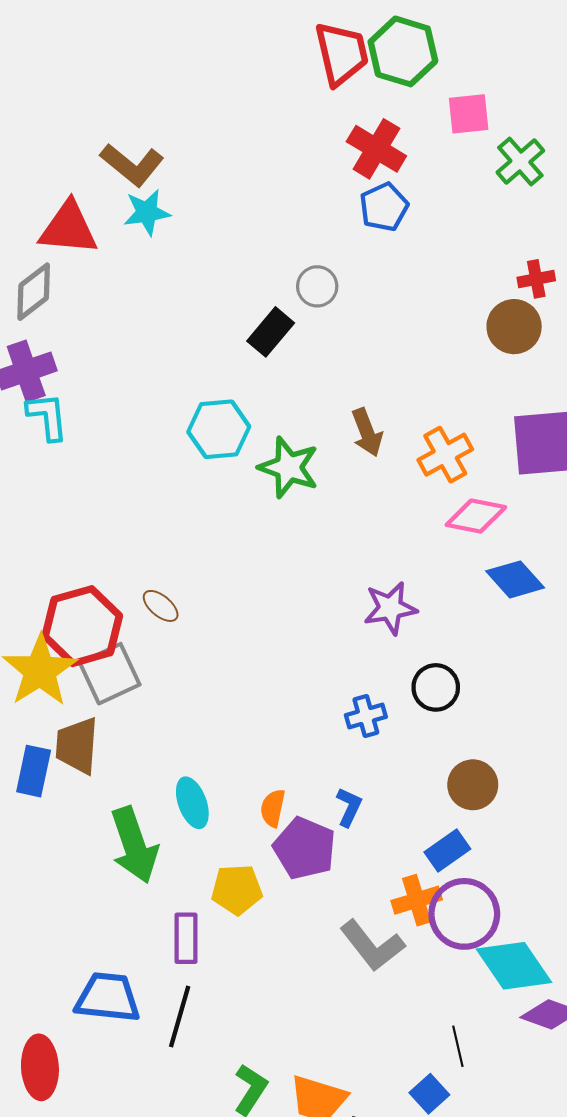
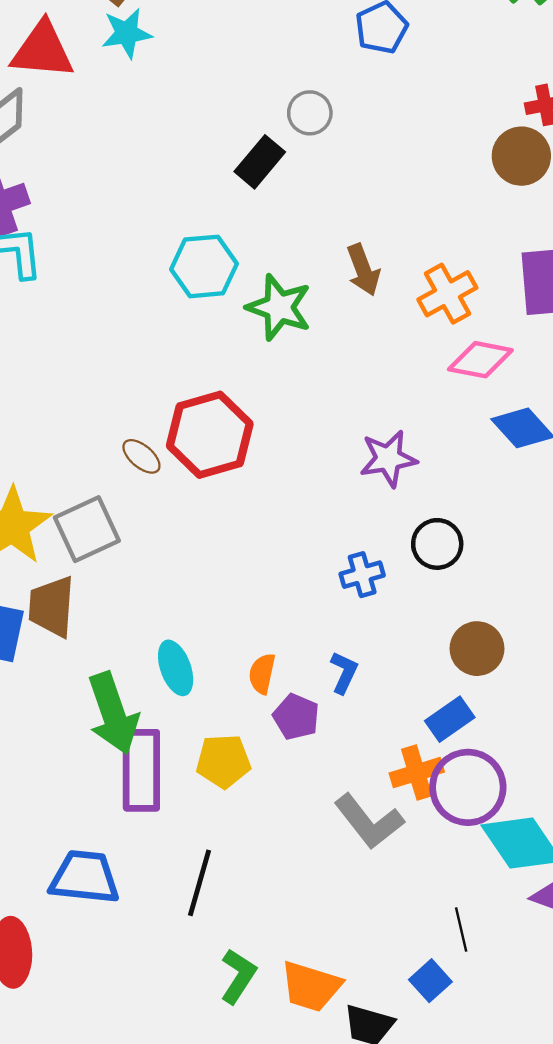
red hexagon: (82, 626) -> (210, 435), moved
purple pentagon: (305, 848) -> (296, 717), size x0.7
purple rectangle: (186, 938) -> (141, 770), moved, size x1.5
black line: (180, 1017) -> (199, 883), moved

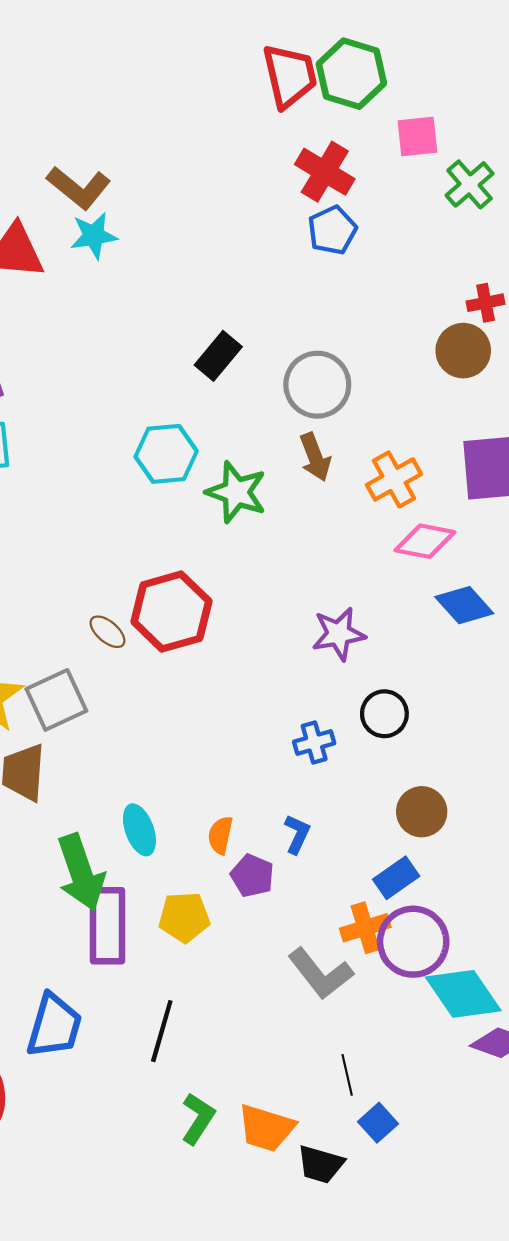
gray circle: (310, 113) -> (317, 385), moved, size x1.6
blue trapezoid: (85, 877) -> (54, 1026), turned 100
black line: (461, 930) -> (347, 1075), moved

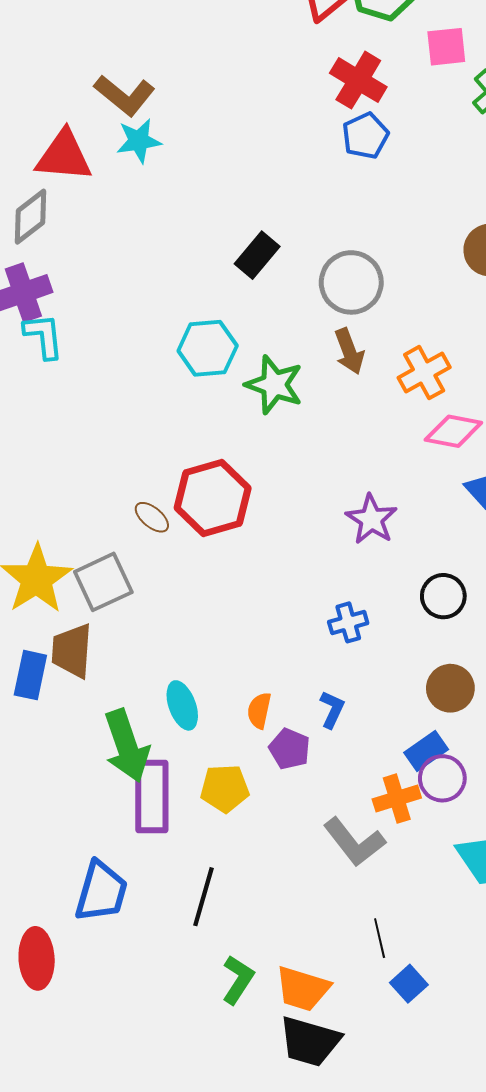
purple star: (339, 634) -> (371, 519), turned -30
black circle: (384, 714) -> (443, 596), moved
purple circle: (413, 942) -> (442, 778), moved, size x0.7
black trapezoid: (320, 1164) -> (310, 1041), moved, size x1.4

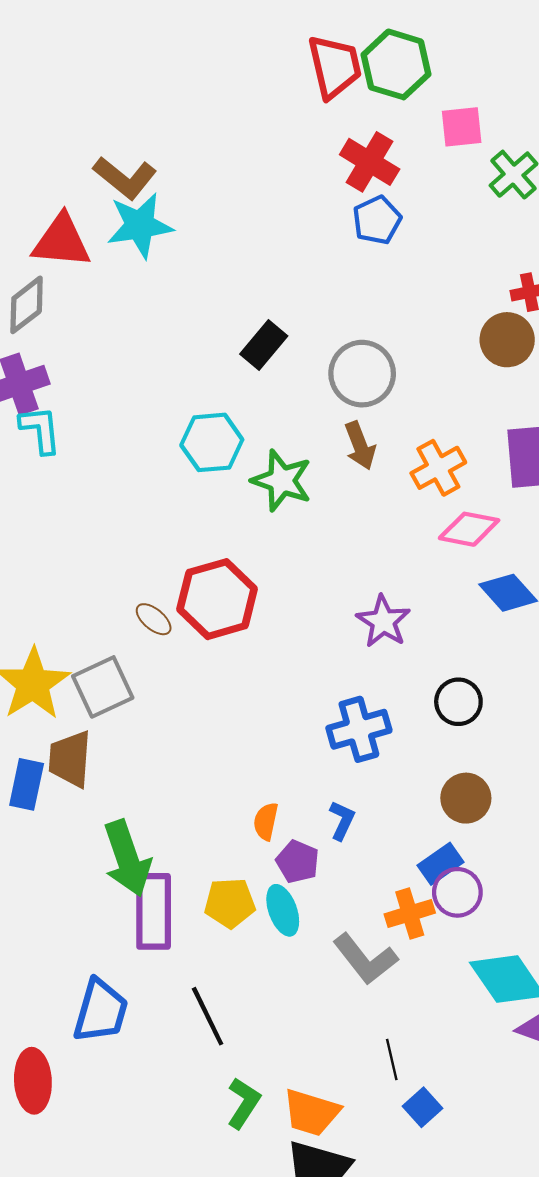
cyan star: (139, 141) -> (140, 225), size x1.4
blue cross: (348, 622) -> (359, 729), size x1.5
cyan ellipse: (182, 705) -> (283, 910), moved
black line: (203, 897) -> (208, 1016), turned -42

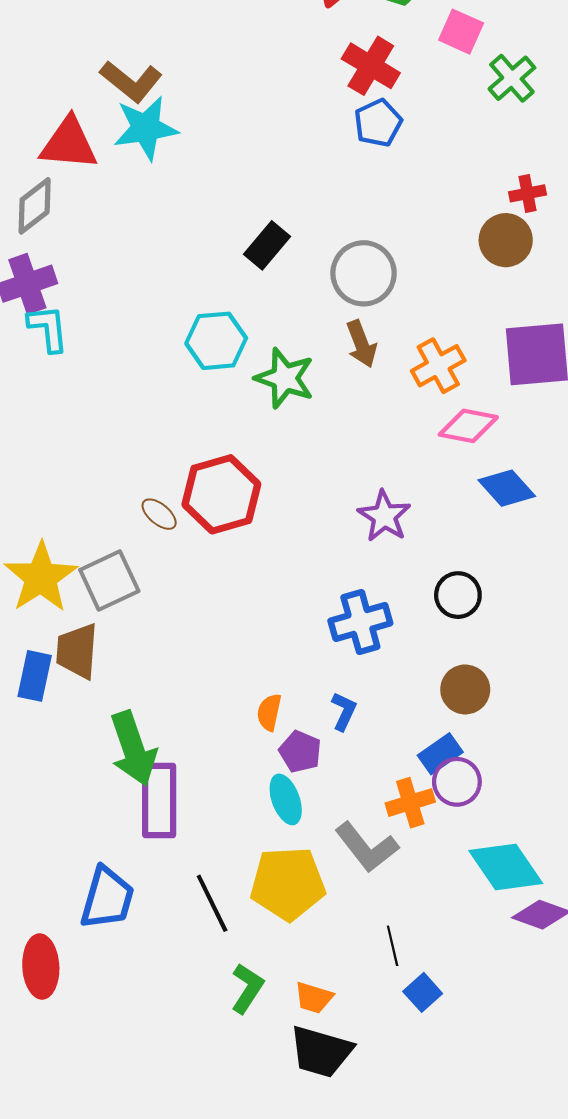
pink square: (462, 127) -> (461, 32), turned 30
yellow pentagon: (230, 903) -> (288, 884), moved, size x1.5
orange trapezoid: (311, 1113) -> (314, 998), size x0.7

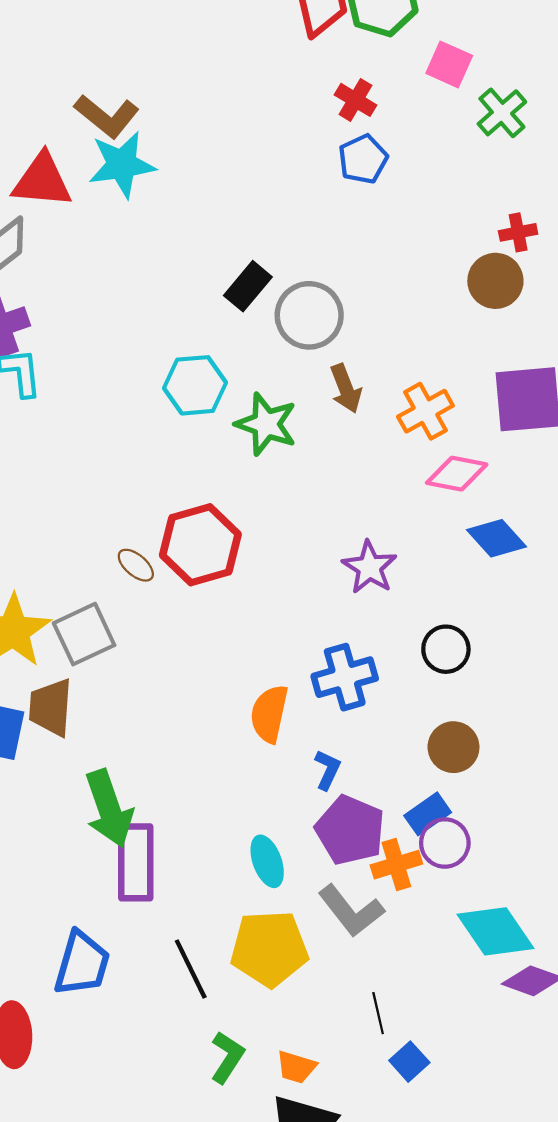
red cross: (371, 66) -> (355, 100), size x0.7
gray circle: (364, 273) -> (309, 315), moved
orange semicircle: (269, 712) -> (269, 714), moved, size x1.5
purple pentagon: (300, 752) -> (350, 830), moved, size x1.6

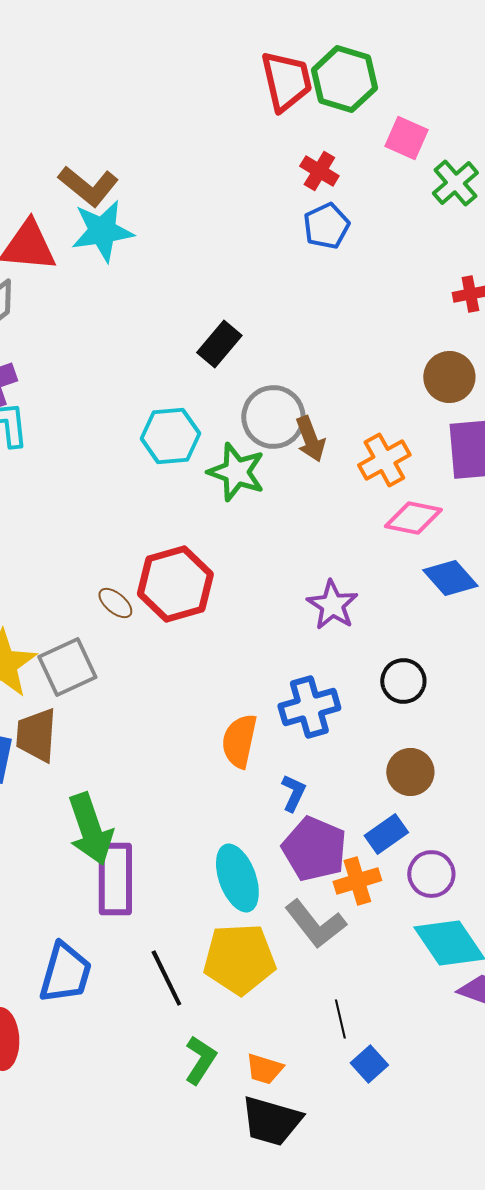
brown circle: (495, 281) -> (449, 377), moved
gray circle: (309, 315) -> (273, 417), moved
purple circle: (445, 843) -> (431, 874), moved
cyan ellipse: (267, 861) -> (237, 878), size x1.4

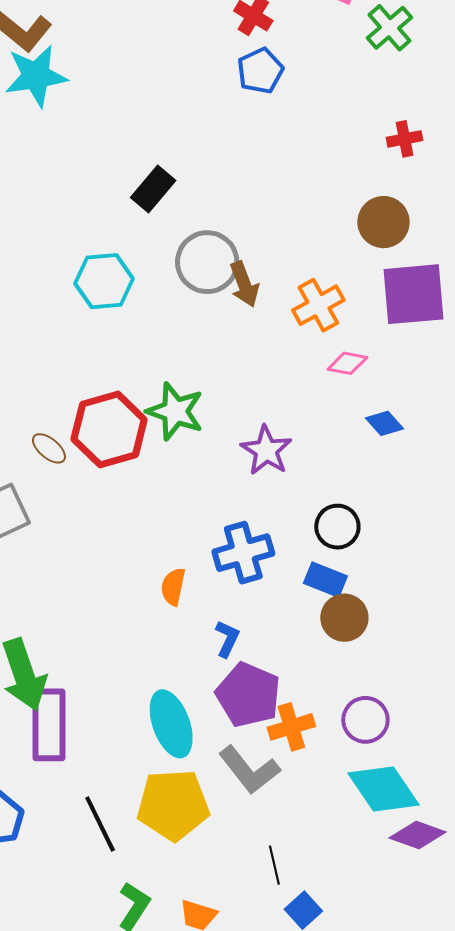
green star: (236, 472) -> (175, 411), moved
pink diamond: (413, 518) -> (347, 363), size x0.7
blue diamond: (450, 578) -> (385, 423), size x0.7
orange semicircle: (239, 741) -> (173, 587), size x0.7
blue rectangle: (386, 834) -> (325, 580), moved, turned 57

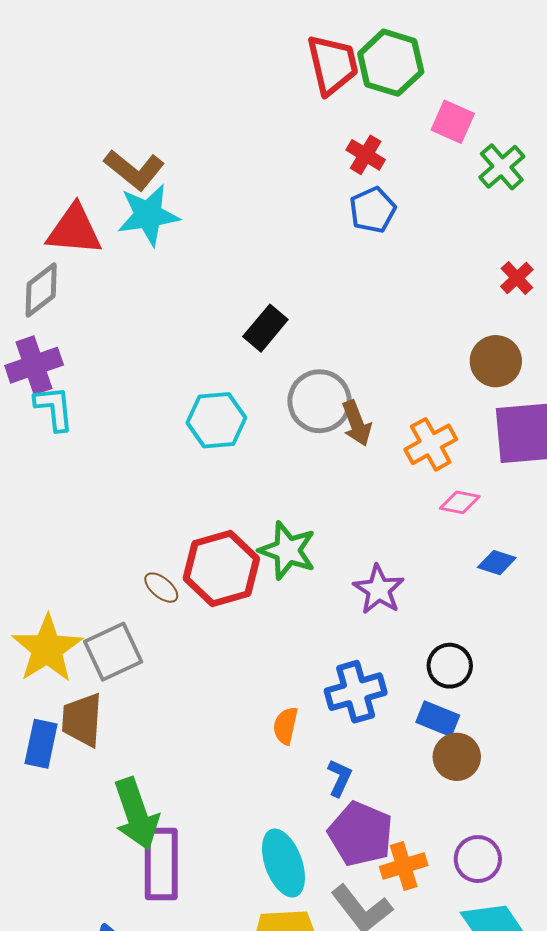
red cross: (405, 139) -> (517, 278), turned -32
blue diamond: (385, 423) -> (497, 563), turned -30

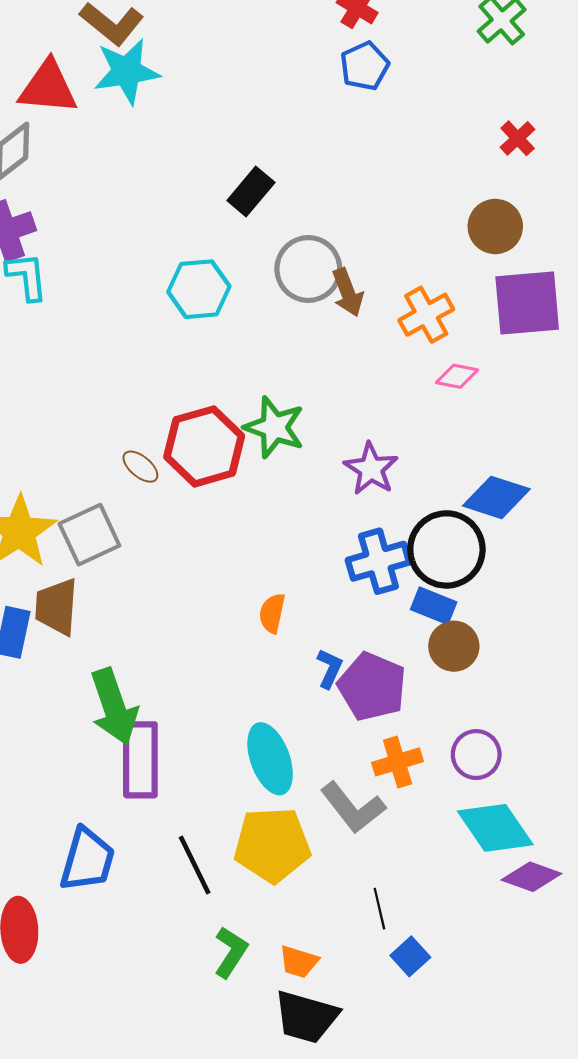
blue diamond: (497, 563) -> (496, 497), moved, size x1.6
black circle: (450, 666) -> (446, 549), size x1.6
blue cross: (356, 692) -> (378, 561), moved
purple pentagon: (361, 834) -> (372, 687), moved

